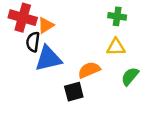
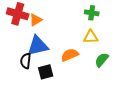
black semicircle: (33, 42) -> (26, 61), moved
black square: (74, 92) -> (46, 72), moved

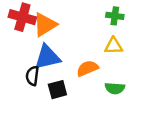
orange triangle: (36, 20) -> (45, 25), size x1.5
green semicircle: (102, 60) -> (115, 88), moved, turned -126

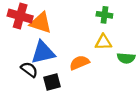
orange triangle: (45, 25) -> (41, 23), turned 50
black semicircle: (32, 76) -> (29, 70), turned 120
green semicircle: (115, 88) -> (126, 58), moved

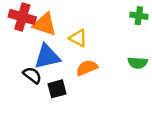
green cross: (104, 15) -> (139, 16), moved
yellow triangle: (103, 42) -> (78, 38), moved, turned 30

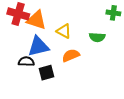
green semicircle: (138, 63) -> (97, 37), moved
black semicircle: (32, 75) -> (26, 62), turned -35

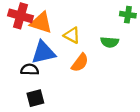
orange semicircle: (71, 55) -> (80, 63), turned 150
black square: (47, 73) -> (35, 98), moved

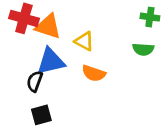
green semicircle: (110, 42) -> (143, 49), moved
orange semicircle: (80, 63) -> (94, 73), turned 72
black semicircle: (30, 70) -> (35, 81), turned -72

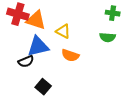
black semicircle: (35, 81) -> (26, 61), turned -133
black square: (41, 115) -> (43, 87), moved, turned -35

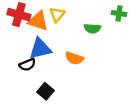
yellow triangle: (63, 31) -> (57, 15), moved, turned 42
green semicircle: (108, 37) -> (92, 28), moved

